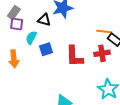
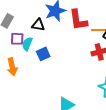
purple square: (17, 24) -> (17, 39), moved
red L-shape: (74, 56) -> (78, 20), moved

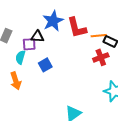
purple square: (17, 39) -> (29, 44), moved
cyan semicircle: (27, 44) -> (20, 57), moved

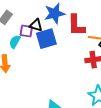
blue square: (45, 65) -> (46, 39), moved, size x1.5

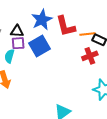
black triangle: (36, 25) -> (17, 31), moved

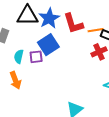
black triangle: (17, 31) -> (27, 16), moved, size x1.6
purple square: (18, 43) -> (36, 57), moved

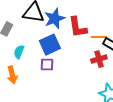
purple square: (36, 57) -> (47, 65), moved

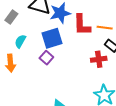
orange line: (99, 37) -> (105, 28), moved
purple square: (47, 65) -> (46, 58), turned 32

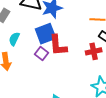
red L-shape: (82, 25) -> (58, 45), moved

